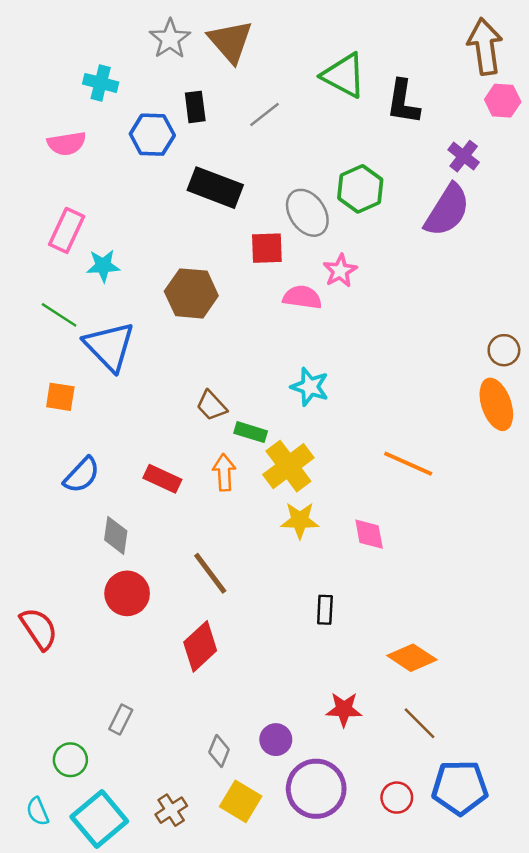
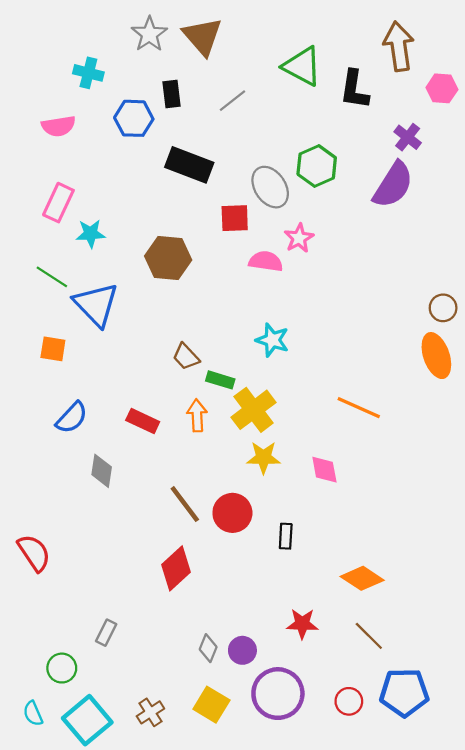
brown arrow: (485, 46) -> (399, 46), moved
red circle: (127, 593) -> (232, 513), moved
gray diamond: (219, 751) -> (208, 648), moved

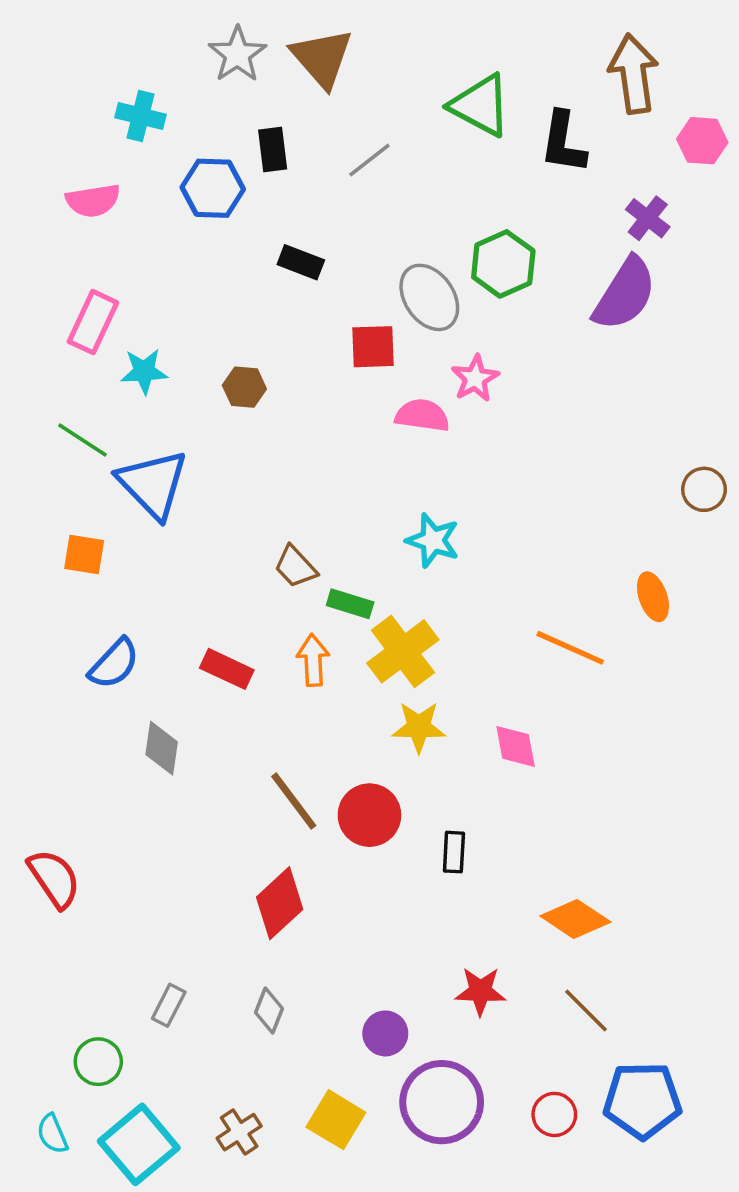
black rectangle: (189, 165) -> (301, 262), size x0.6
brown hexagon: (168, 258) -> (244, 387), moved, size x0.6
orange ellipse: (436, 356) -> (653, 597), moved, size x0.7
gray diamond: (208, 648) -> (269, 1011), moved

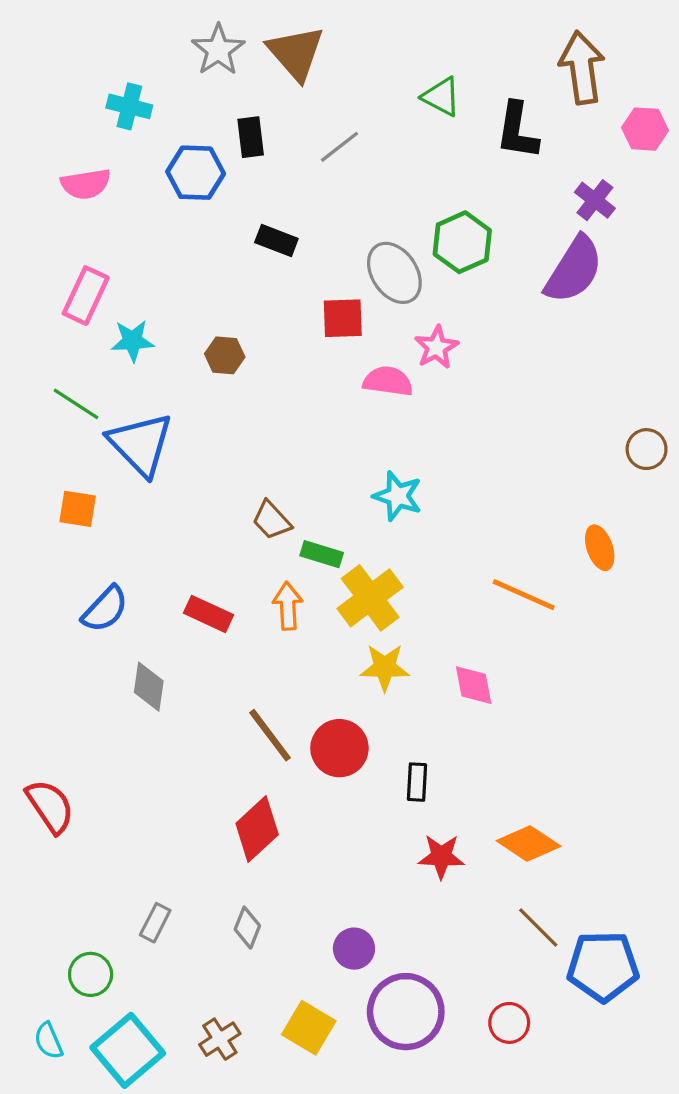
green triangle: (480, 105) -> (441, 97), size x0.7
red star: (480, 991) -> (441, 856), moved
blue pentagon: (642, 1100) -> (603, 966), moved

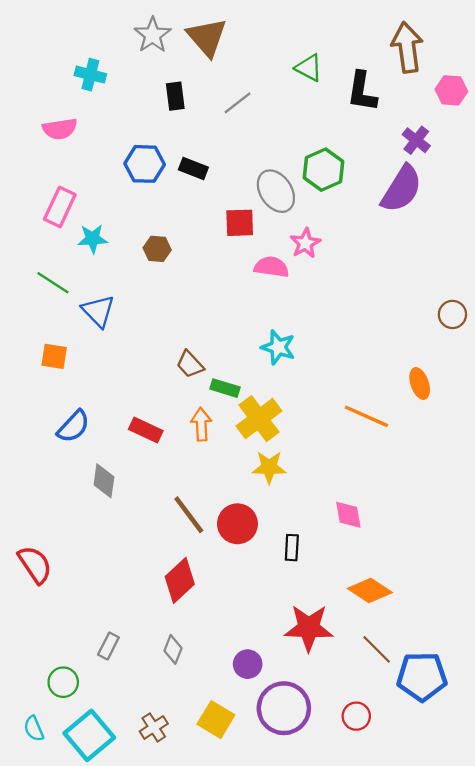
blue hexagon: (196, 173) -> (145, 164), moved
blue triangle: (141, 444) -> (98, 311), size x0.7
pink diamond: (474, 685) -> (348, 515), moved
red star: (441, 856) -> (309, 628), moved, size x1.5

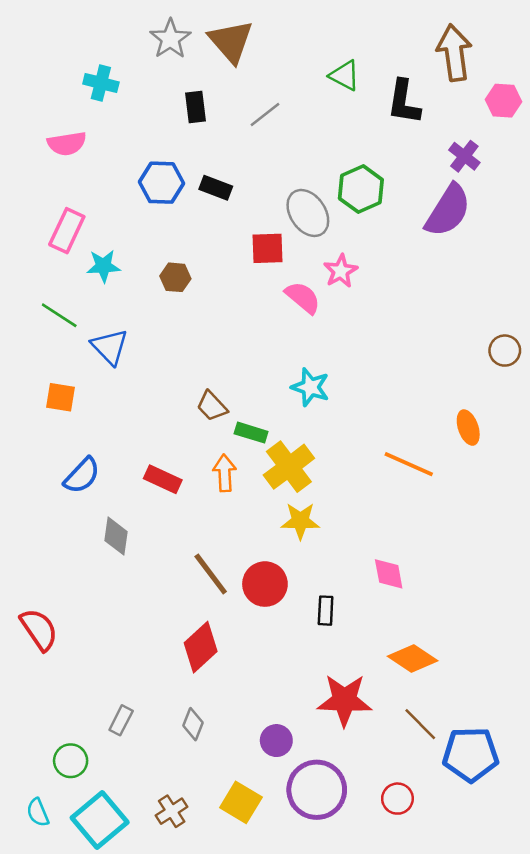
pink semicircle: (271, 267) -> (303, 298), turned 32

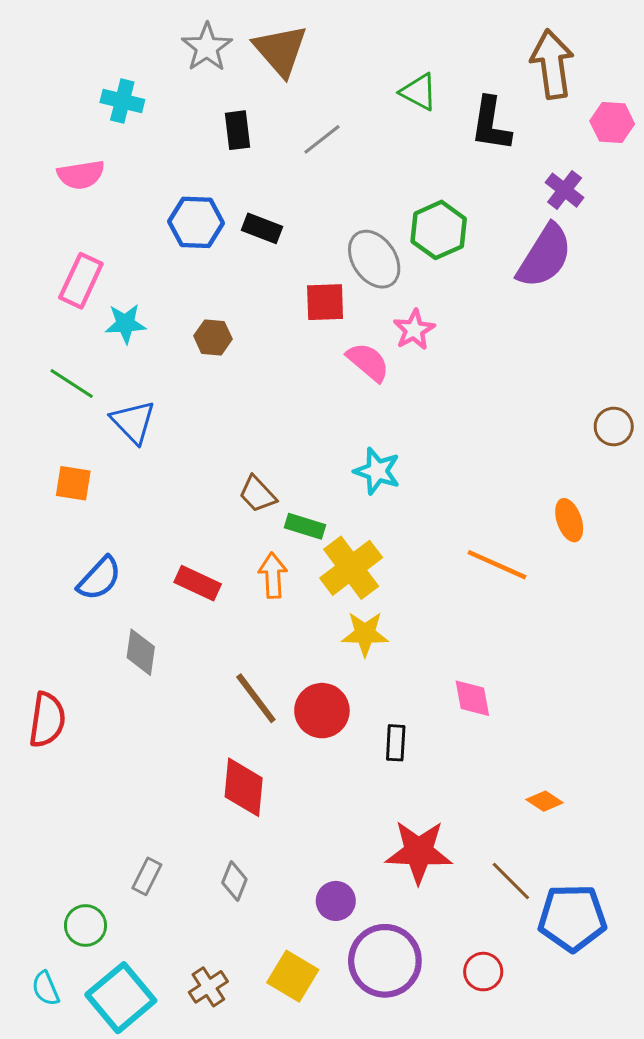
red semicircle: (39, 629) -> (47, 720), moved, turned 42
red diamond: (201, 647) -> (244, 787), turned -42
orange diamond: (413, 659) -> (545, 801), moved, size x0.6

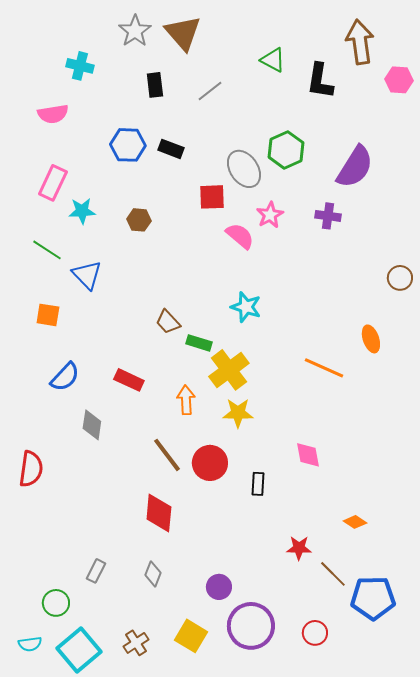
purple cross: (565, 190) -> (328, 216), moved, turned -30
orange arrow: (273, 575) -> (186, 400), moved
red star: (419, 852) -> (299, 548), moved, size x0.6
cyan semicircle: (46, 988) -> (30, 644), turned -75

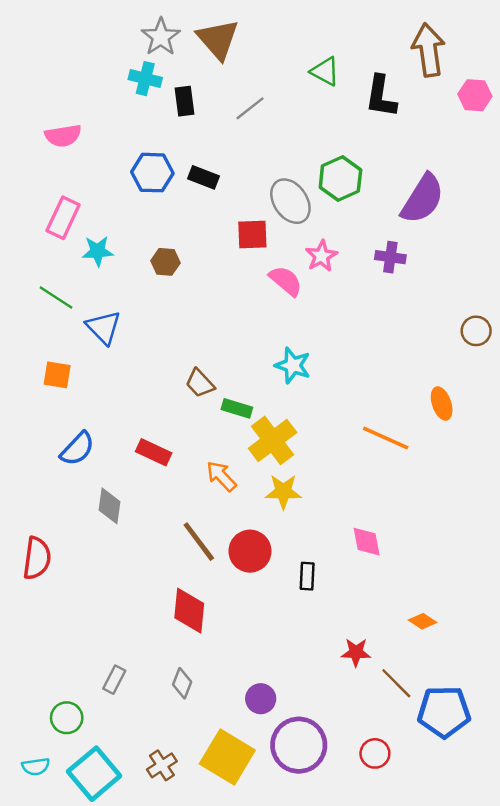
cyan cross: (80, 66) -> (145, 79), moved
orange arrow: (186, 400) -> (221, 476), turned -40
yellow square: (191, 636) -> (227, 757), size x1.4

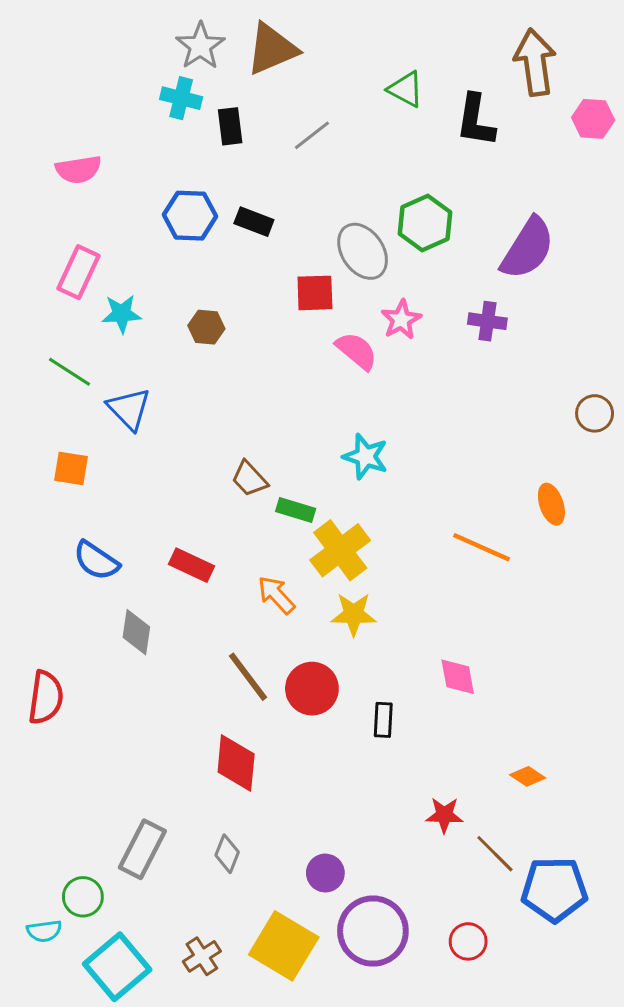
brown triangle: (218, 39) -> (272, 49), turned 48
blue semicircle: (77, 449) -> (96, 561), turned 81
gray rectangle: (114, 680) -> (142, 849), size x1.6
cyan semicircle: (36, 767) -> (44, 931), moved

